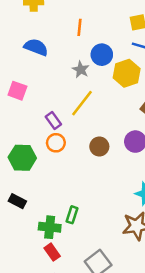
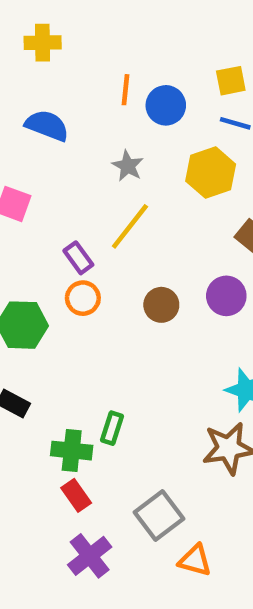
blue circle: (102, 55) -> (166, 105), moved

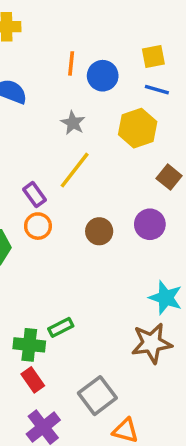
green rectangle: (112, 428) -> (61, 327), turned 45

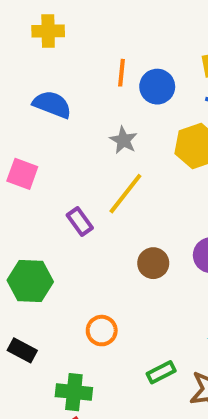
orange circle: (38, 226) -> (102, 331), moved
green rectangle: (61, 327) -> (161, 372), moved

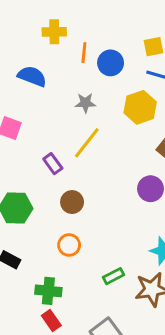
yellow cross: (48, 31) -> (54, 32), moved
gray star: (123, 140) -> (85, 103), turned -30
brown circle: (153, 263) -> (72, 202), moved

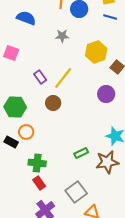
yellow hexagon: (140, 107) -> (96, 52), moved
yellow line: (87, 143) -> (63, 78), moved
orange circle: (69, 245) -> (26, 132), moved

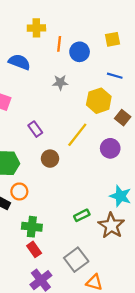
blue line: (110, 17) -> (115, 76), moved
yellow line: (63, 78) -> (77, 135), moved
brown star: (107, 162) -> (111, 226), turned -30

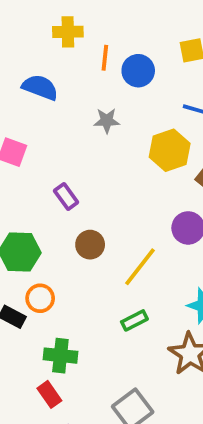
yellow line: (77, 135) -> (140, 267), moved
green rectangle: (82, 215) -> (134, 320), moved
red rectangle: (34, 249) -> (49, 394), moved

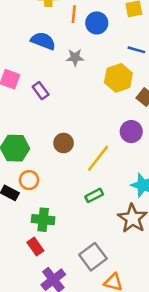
blue semicircle: (40, 87) -> (43, 41), moved
purple rectangle: (66, 196) -> (41, 91), moved

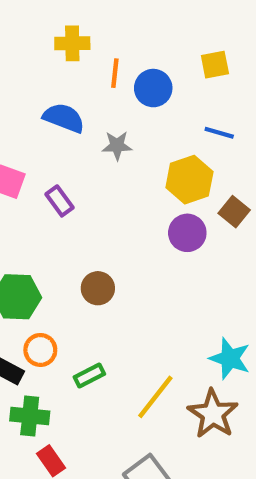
purple circle: (131, 132) -> (187, 233), moved
yellow line: (98, 158) -> (155, 397), moved
green rectangle: (94, 195) -> (89, 376), moved
green cross: (43, 220) -> (30, 416), moved

